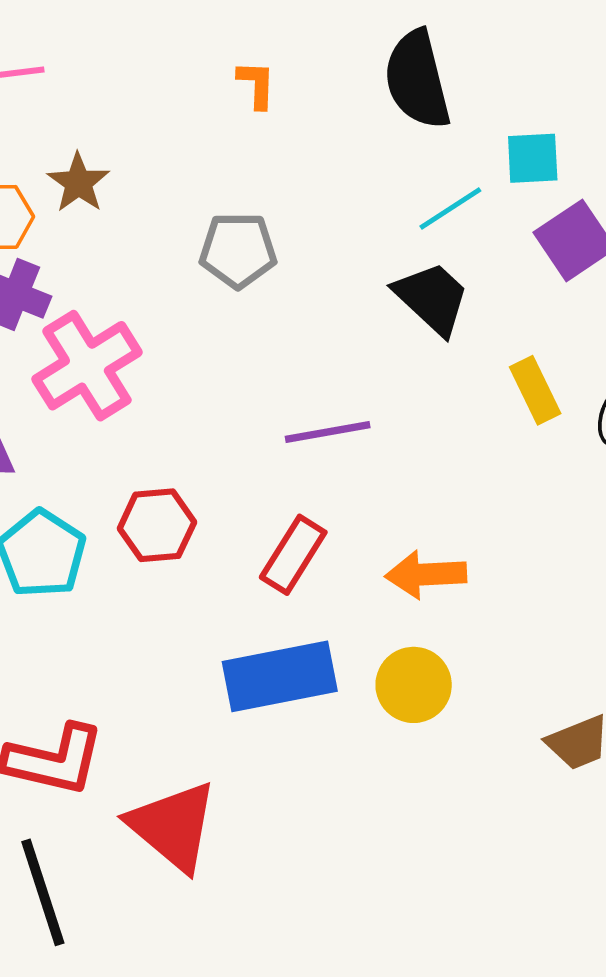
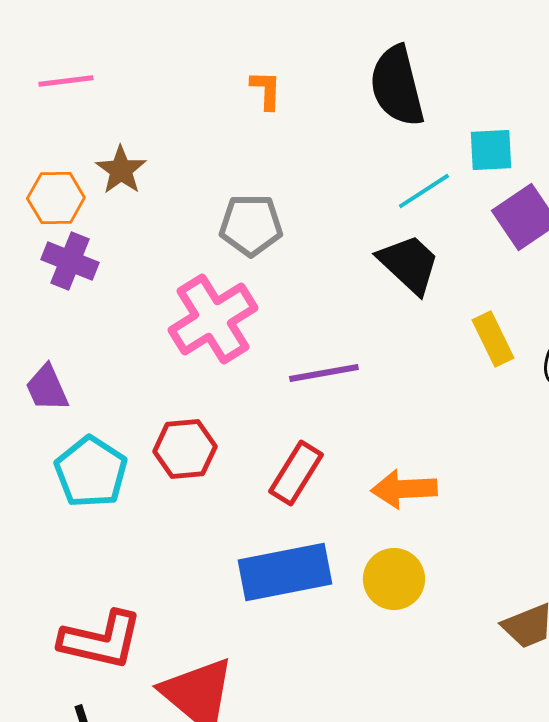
pink cross: (87, 366) -> (213, 319), moved

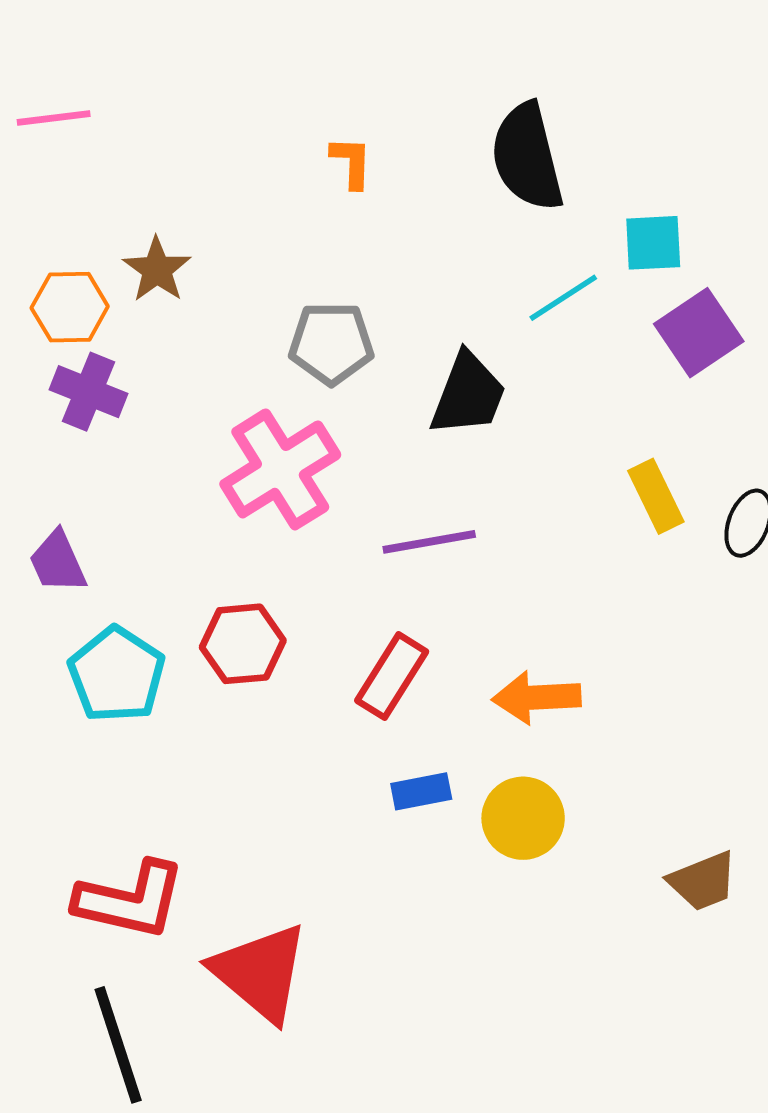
pink line: (66, 81) -> (54, 118), moved
black trapezoid: (409, 264) -> (468, 394), moved, turned 68
blue rectangle: (285, 572) -> (421, 791), moved, size x0.5

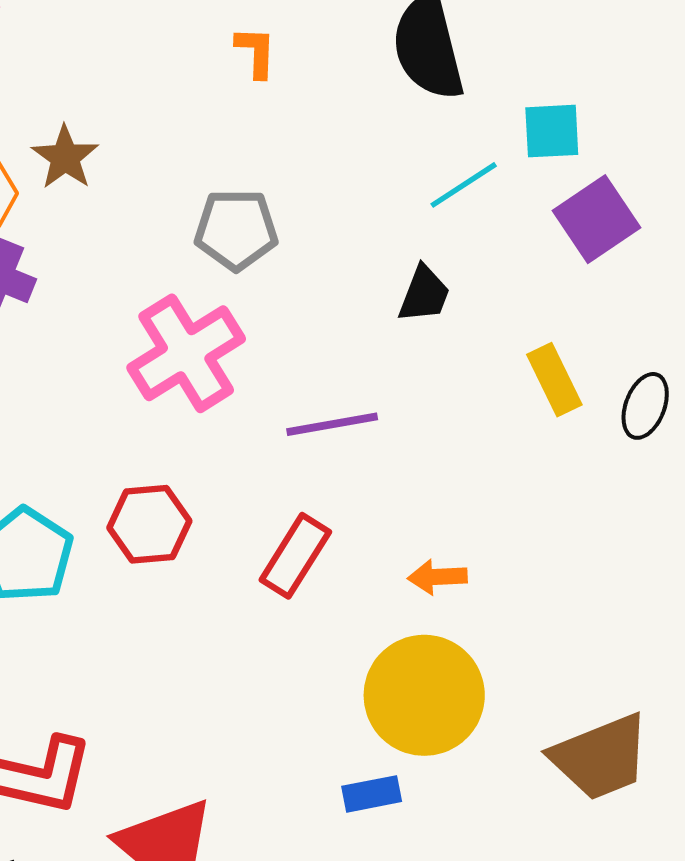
black trapezoid: (468, 394) -> (424, 294), moved, size x0.7
orange arrow: (536, 697) -> (437, 577), size x0.7
blue rectangle: (421, 791) -> (372, 794), moved
yellow circle: (523, 818) -> (424, 695), size x1.5
brown trapezoid: (703, 881) -> (600, 757), size x1.5

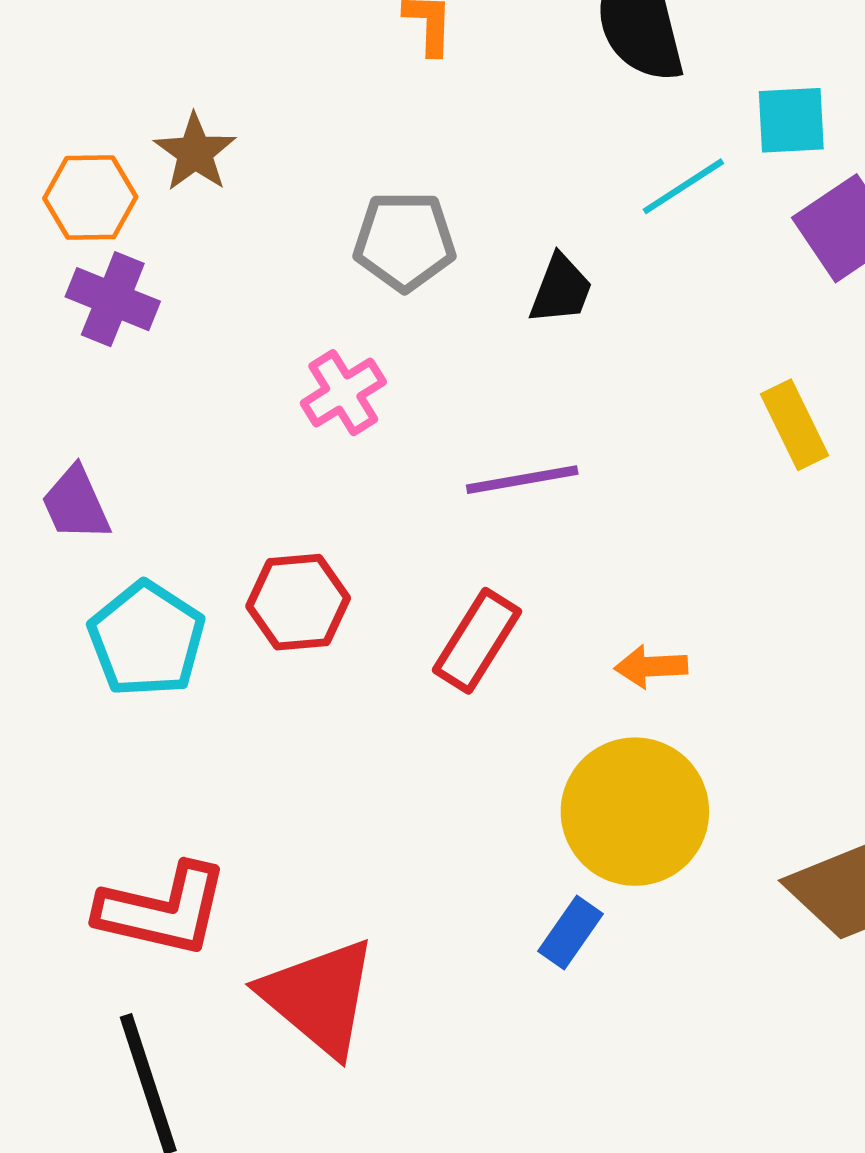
black trapezoid: (424, 294) -> (561, 289), moved
pink cross: (186, 353) -> (343, 393), size x0.6
blue rectangle: (372, 794) -> (571, 932), turned -44

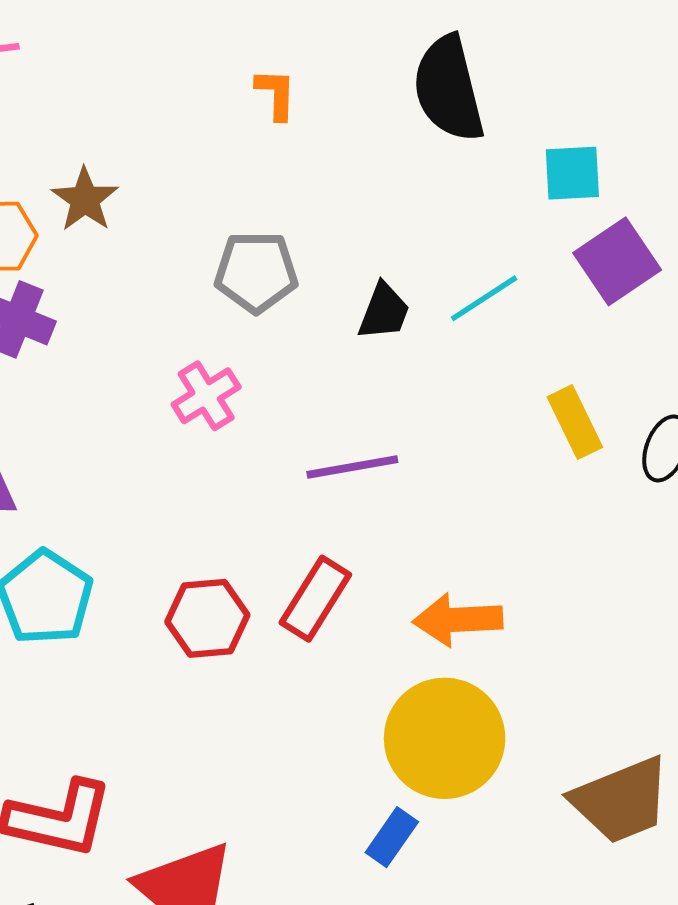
cyan line: (683, 186) -> (484, 298), moved
red hexagon: (298, 602) -> (207, 618), moved
orange arrow: (651, 667) -> (458, 620), size x1.5

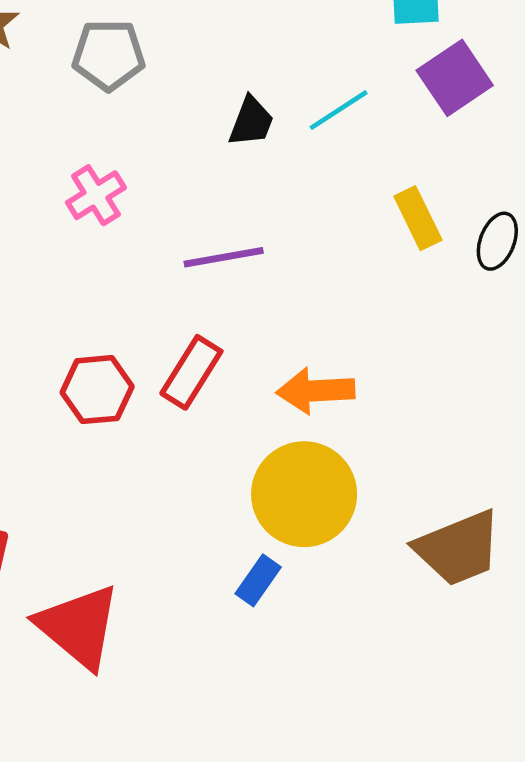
gray pentagon: (256, 272) -> (109, 55), moved

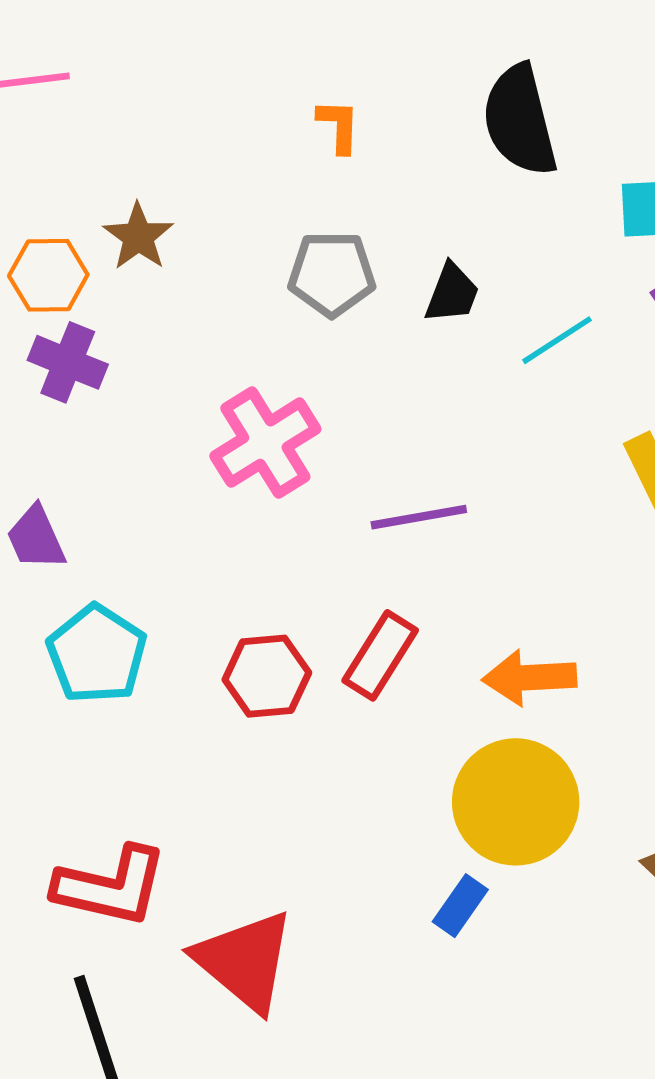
gray pentagon: (109, 55) -> (332, 274), moved
black trapezoid: (251, 122) -> (452, 293), moved
pink cross: (96, 195) -> (265, 443), size x1.5

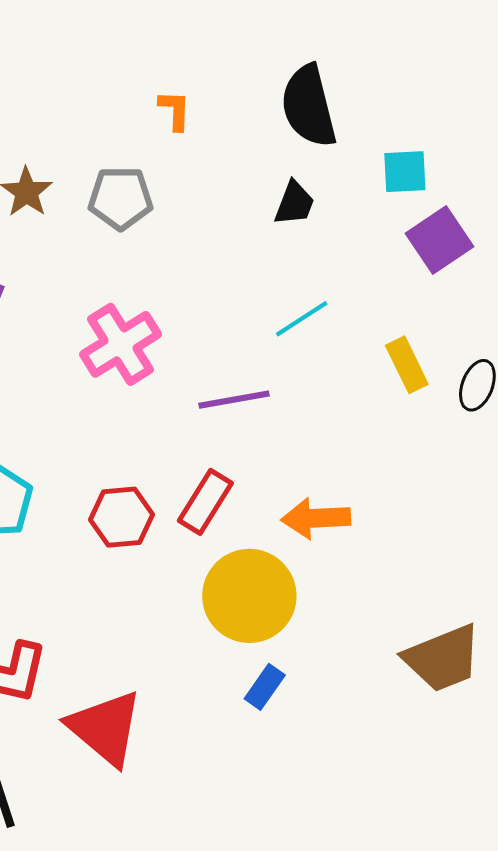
gray pentagon: (332, 274) -> (121, 198), moved
black trapezoid: (452, 293) -> (294, 203), moved
cyan line: (557, 340) -> (302, 319), moved
yellow circle: (516, 802) -> (249, 596), moved

